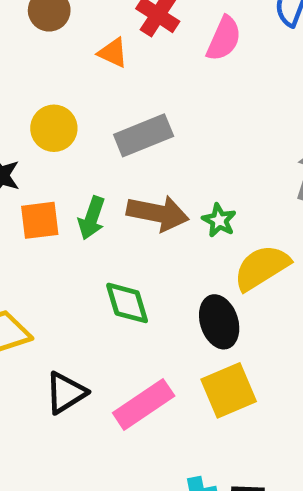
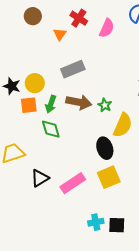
orange triangle: (113, 53) -> (60, 34), turned 40
yellow circle: (54, 128) -> (35, 83), moved
yellow semicircle: (262, 268) -> (123, 125), turned 145
green diamond: (127, 303) -> (51, 129), moved

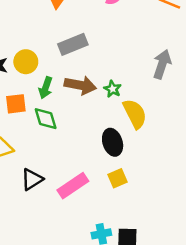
orange square: (29, 105) -> (16, 104), moved
yellow semicircle: (123, 125) -> (135, 114), turned -50
yellow square: (109, 177) -> (117, 178), size x0.7

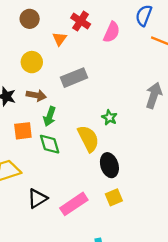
yellow circle: (26, 62) -> (32, 62), moved
brown arrow: (80, 85) -> (36, 95), moved, size x0.7
yellow semicircle: (135, 114) -> (88, 139), moved

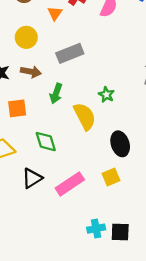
green arrow: (50, 116) -> (56, 93), moved
green diamond: (50, 144) -> (46, 142), moved
black ellipse: (109, 165) -> (120, 144), moved

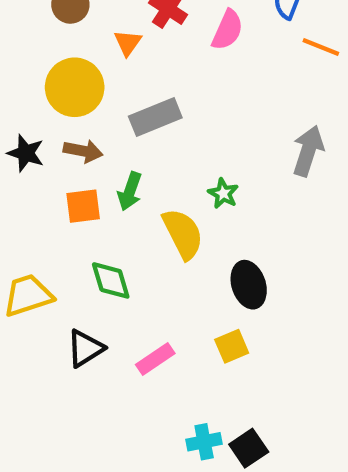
yellow circle: (26, 37) -> (75, 87), size x1.4
orange square: (17, 108) -> (83, 206), moved
pink rectangle: (70, 184) -> (155, 359), size x0.7
black square: (120, 232) -> (249, 448), turned -36

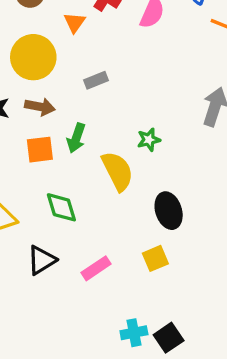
gray rectangle: (155, 117) -> (96, 80), size x0.6
green star: (223, 193) -> (149, 140), turned 30

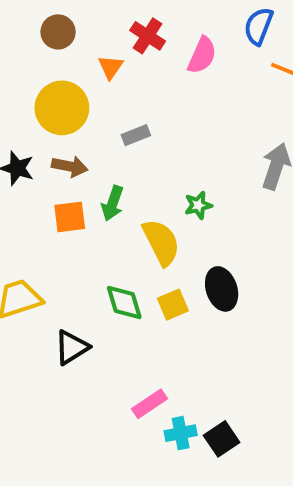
green diamond: (61, 207) -> (124, 303), moved
yellow square: (155, 258) -> (173, 305), moved
pink rectangle: (96, 268) -> (150, 404), moved

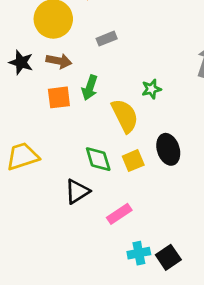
black triangle: (72, 347) -> (77, 191), moved
pink rectangle: (150, 404) -> (119, 214), moved

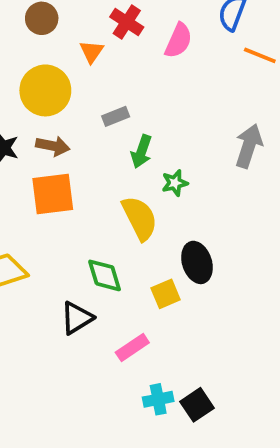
green arrow: (90, 88) -> (142, 151), moved
orange square: (59, 97) -> (53, 194), size x1.4
yellow square: (133, 161) -> (166, 294), moved

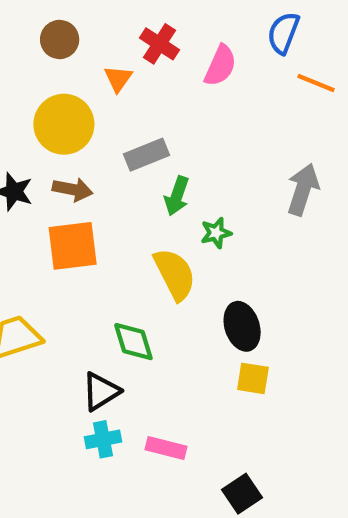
gray rectangle: (116, 116) -> (146, 155), size x1.4
yellow square: (166, 294) -> (253, 378), moved, turned 32
pink rectangle: (132, 348) -> (166, 448), moved, turned 48
cyan cross: (158, 399) -> (103, 439), moved

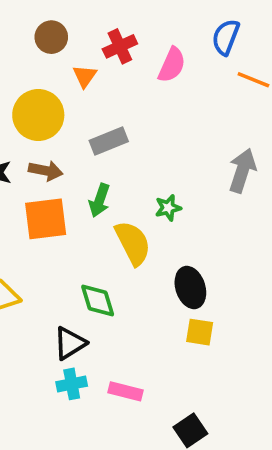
brown circle: (60, 39) -> (51, 37), moved
red cross: (160, 44) -> (120, 46), turned 32
green arrow: (177, 196) -> (99, 200), moved

